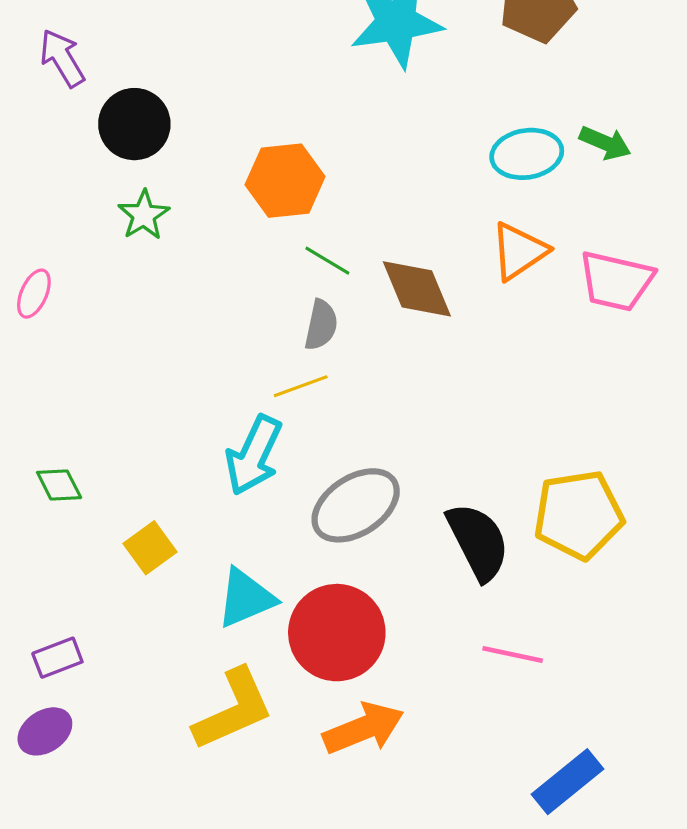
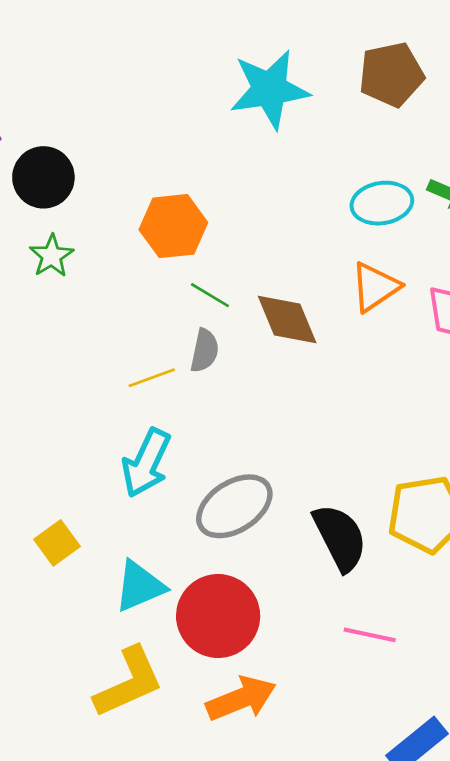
yellow line: (301, 386) -> (152, 378), moved

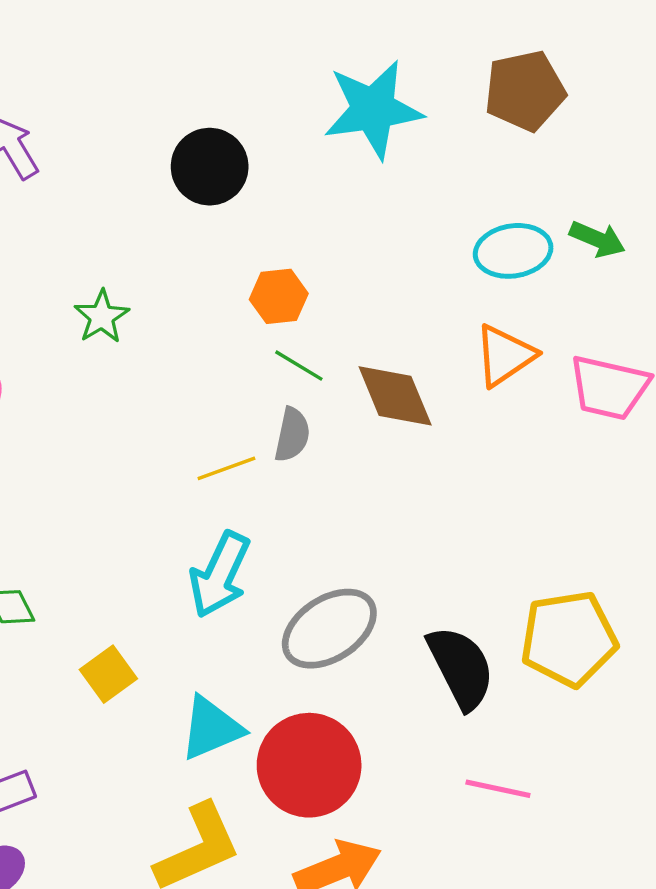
black circle: (43, 177) -> (210, 167), moved
orange hexagon: (173, 226) -> (279, 296), moved, size x0.7

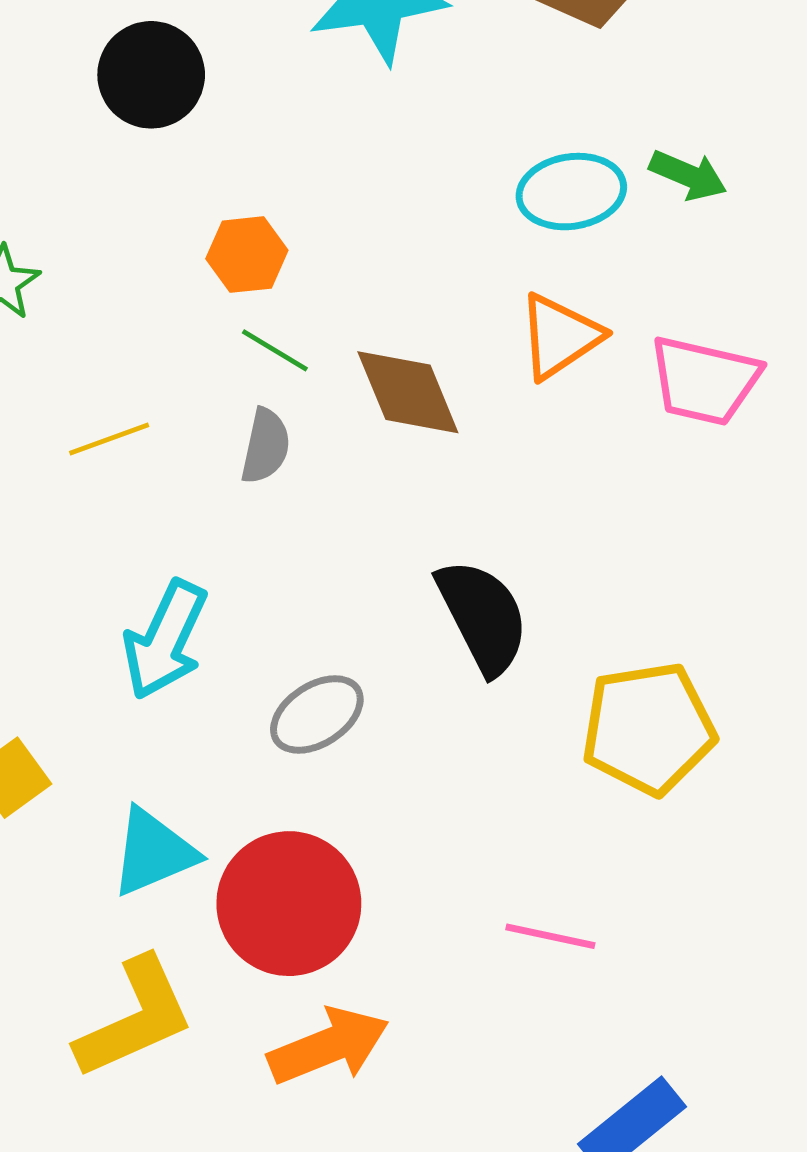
yellow line: (226, 468) -> (109, 439), moved
gray ellipse: (329, 629) -> (317, 714), size x0.7
black semicircle: (461, 667) -> (483, 616), moved

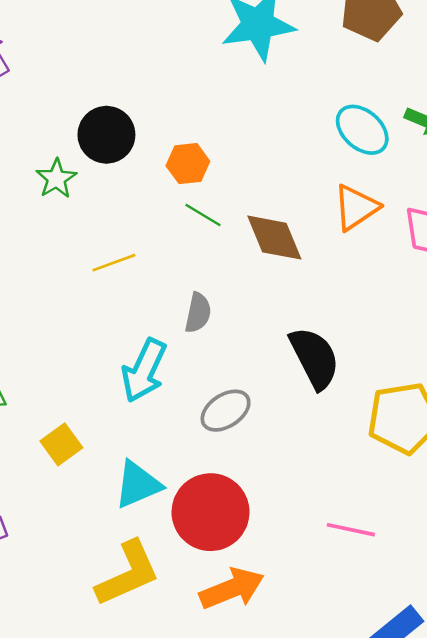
black circle: (151, 75) -> (106, 135), moved
cyan ellipse: (571, 192) -> (362, 130), turned 50
gray semicircle: (266, 446) -> (198, 313), moved

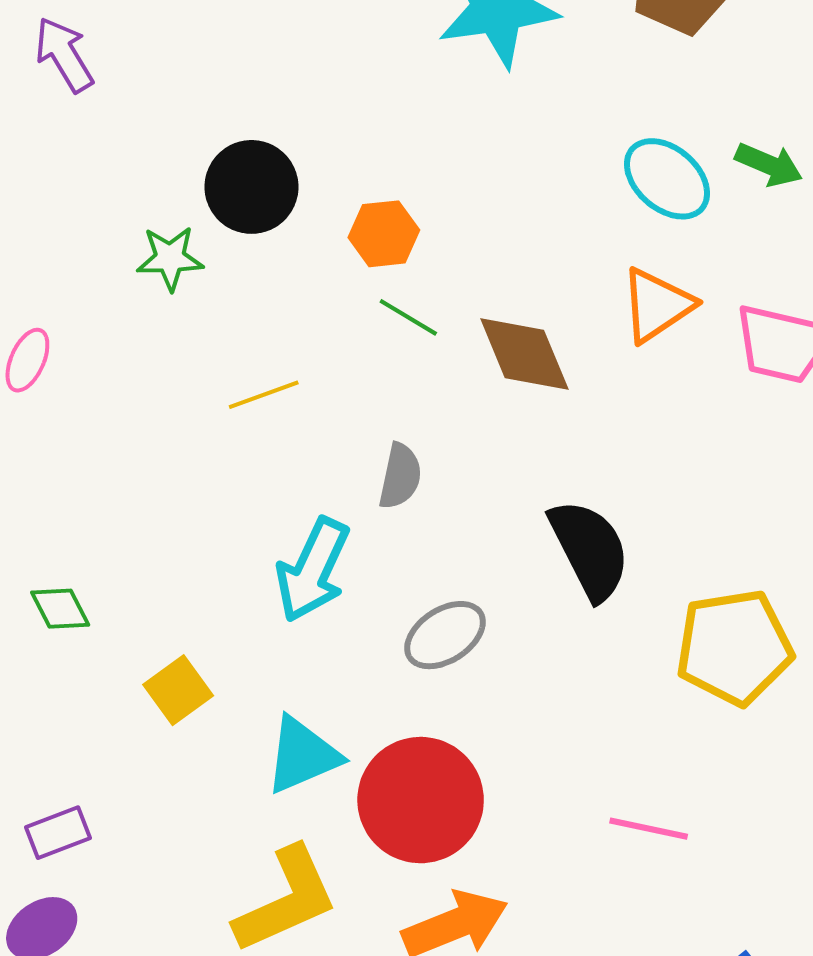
green star: (56, 179) -> (170, 258), turned 30

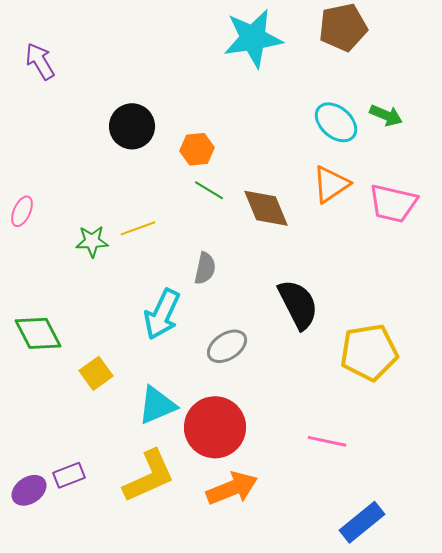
green star: (170, 258) -> (92, 241), moved
green diamond: (60, 609) -> (38, 333), size x1.6
purple rectangle: (58, 833) -> (69, 475), moved

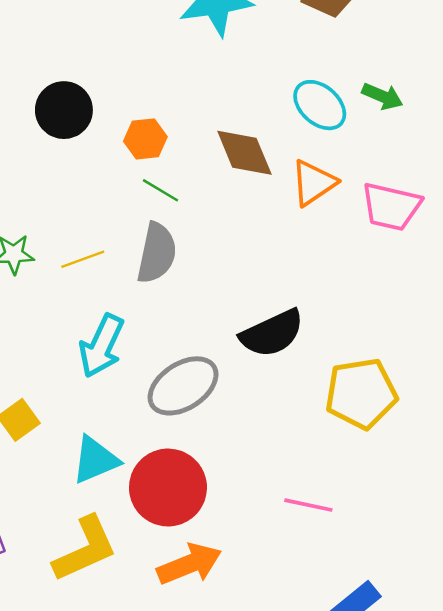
brown diamond: (266, 208) -> (244, 153), moved
yellow line: (138, 228) -> (83, 259), moved
gray semicircle: (205, 268) -> (157, 253), moved, size x1.5
black semicircle: (298, 304) -> (272, 333), turned 92
gray ellipse: (227, 346) -> (183, 386), size x1.4

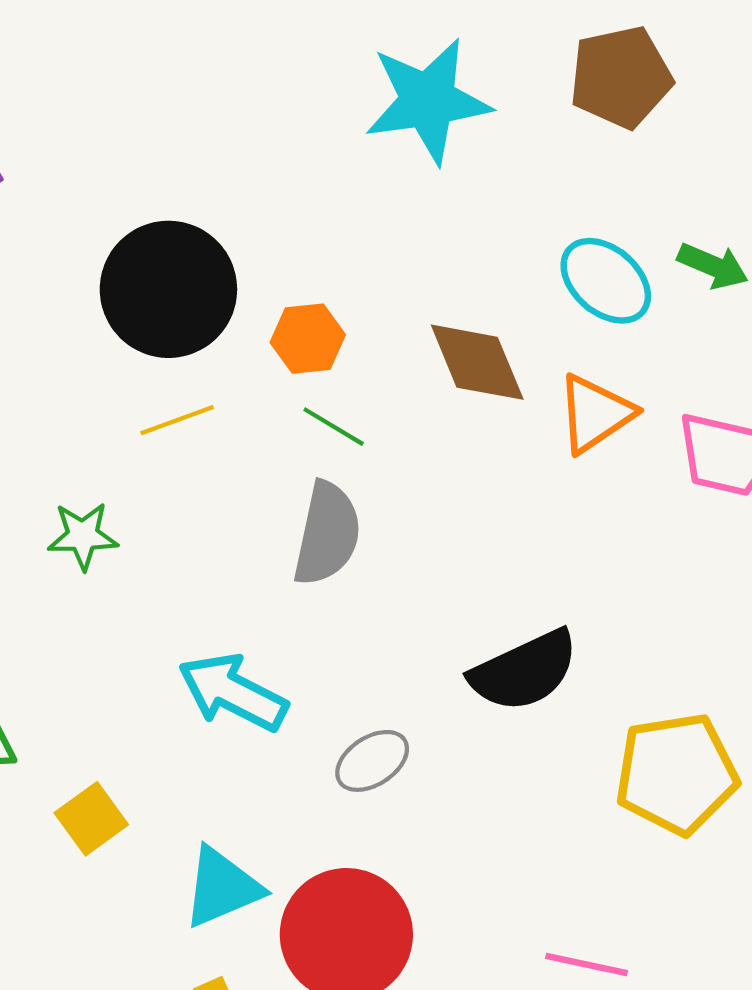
black circle: (64, 110) -> (168, 289), size x1.4
yellow line: (83, 259) -> (177, 420), moved
cyan arrow: (102, 346) -> (233, 692), turned 92
gray ellipse: (183, 386) -> (372, 761), size x0.6

